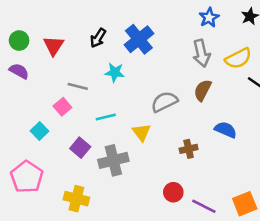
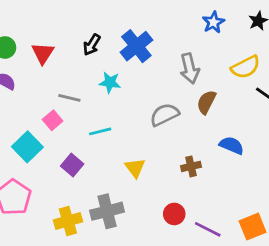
gray arrow: (201, 53) -> (190, 68), moved
cyan square: (39, 131) -> (27, 147), size x1.5
yellow triangle: (141, 132) -> (135, 168), moved
gray cross: (113, 160) -> (107, 211), moved
yellow cross: (76, 199) -> (68, 221), turned -30

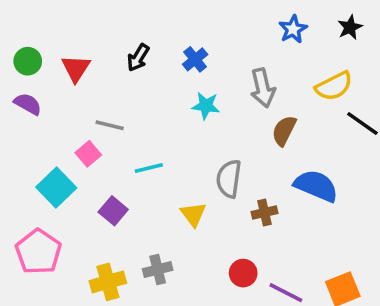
blue cross: (136, 46) -> (195, 59), size x0.6
cyan star: (110, 82) -> (206, 106), moved
gray semicircle: (164, 115) -> (229, 179), moved, turned -56
blue semicircle: (232, 145) -> (316, 186), size x1.4
gray cross: (107, 211) -> (158, 269), size x0.7

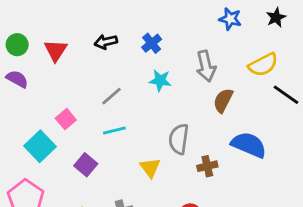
blue star: (293, 29) -> (230, 19), turned -30
black arrow: (138, 58) -> (106, 42), turned 45
gray line: (110, 125) -> (112, 96), moved, turned -55

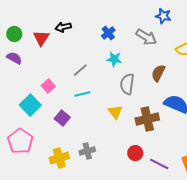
black arrow: (106, 42) -> (63, 27), moved
gray arrow: (206, 66) -> (146, 37), moved, turned -45
gray semicircle: (179, 139) -> (127, 84), moved
brown cross: (207, 166) -> (147, 119), size x1.6
yellow triangle: (150, 168) -> (115, 112), moved

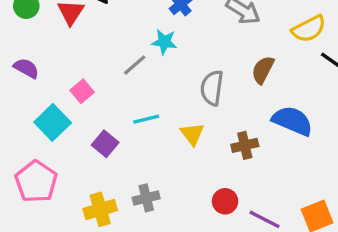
purple semicircle: (14, 58) -> (26, 68), moved
cyan star: (114, 59) -> (164, 42), moved
cyan line: (82, 94) -> (146, 119), moved
brown cross: (147, 119) -> (245, 145), size x0.7

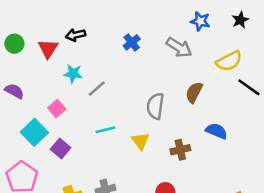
cyan star: (164, 42) -> (73, 74), moved
blue semicircle: (292, 121) -> (217, 131), size x0.7
purple square: (105, 144) -> (61, 148), moved

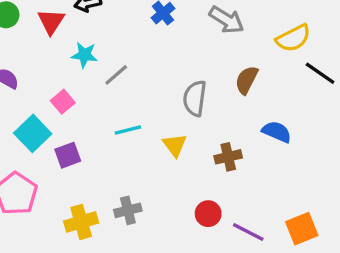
purple square: (61, 148) -> (68, 155), turned 30

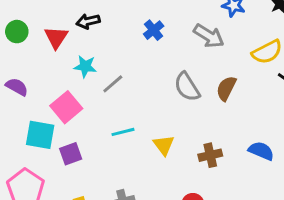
gray semicircle: (195, 98) -> (187, 87), moved, turned -40
pink square: (63, 102) -> (66, 107), size x1.5
blue semicircle: (277, 132) -> (261, 151), moved
cyan square: (33, 133) -> (40, 135), turned -36

